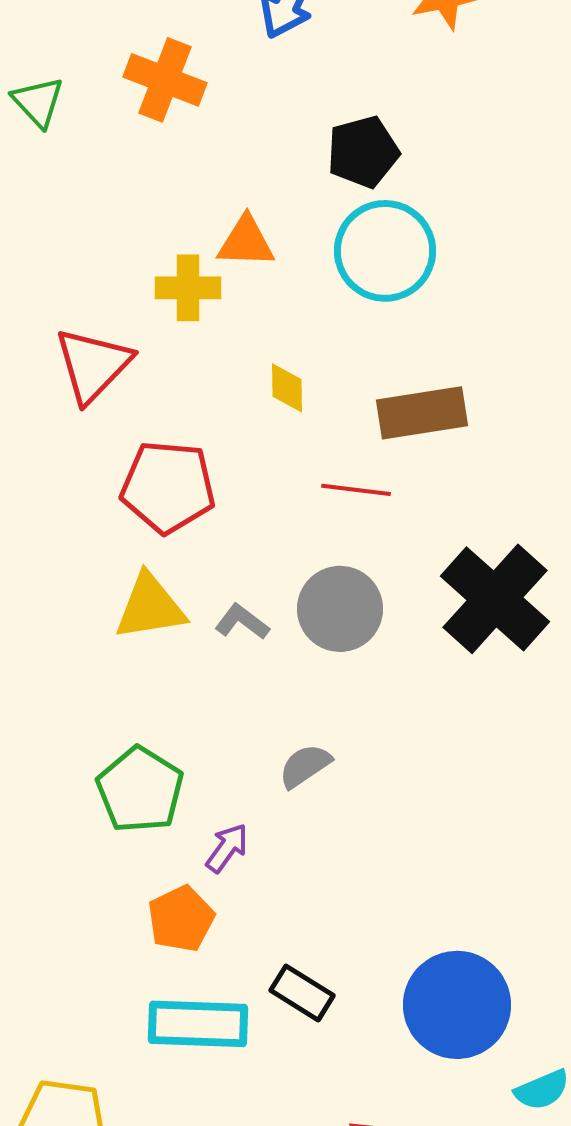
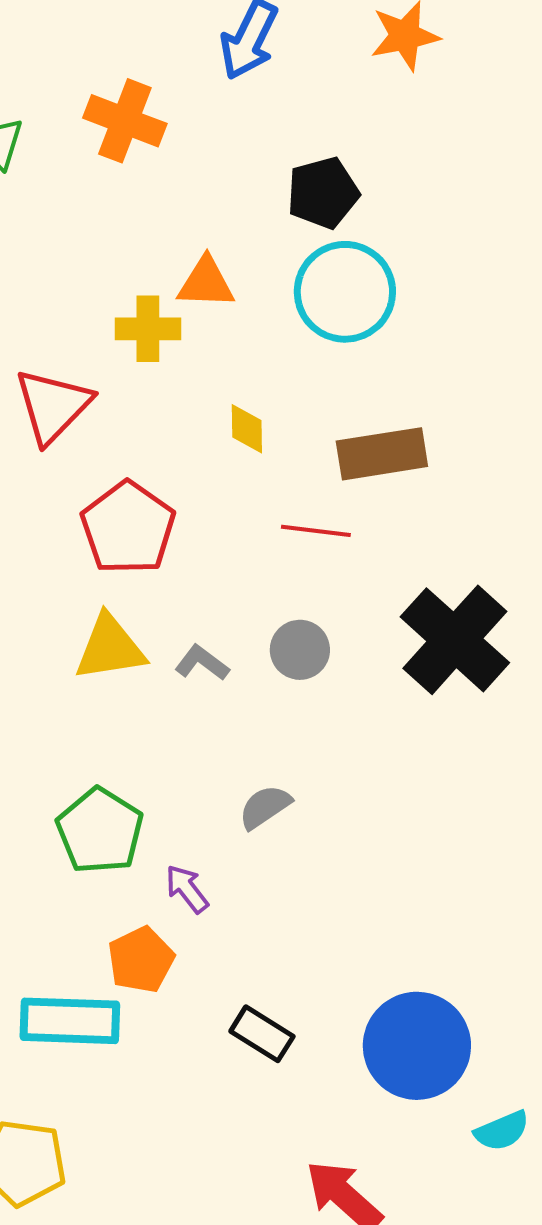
red pentagon: (168, 487) -> (128, 528), turned 30
gray circle: (340, 609) -> (300, 650), size x0.7
purple arrow: (227, 848) -> (187, 889), turned -74
cyan rectangle: (198, 1024) -> (70, 1021), moved

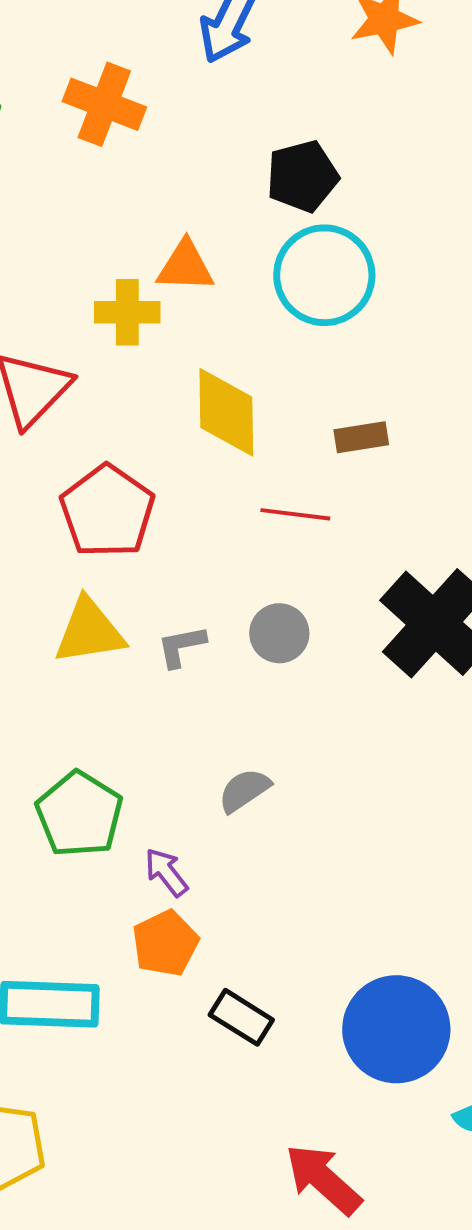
yellow diamond: (247, 429) -> (226, 412), size x1.8
brown rectangle: (382, 454) -> (361, 437), size x0.6
gray L-shape: (202, 663) -> (181, 646), turned -48
orange pentagon: (141, 960) -> (165, 943), moved

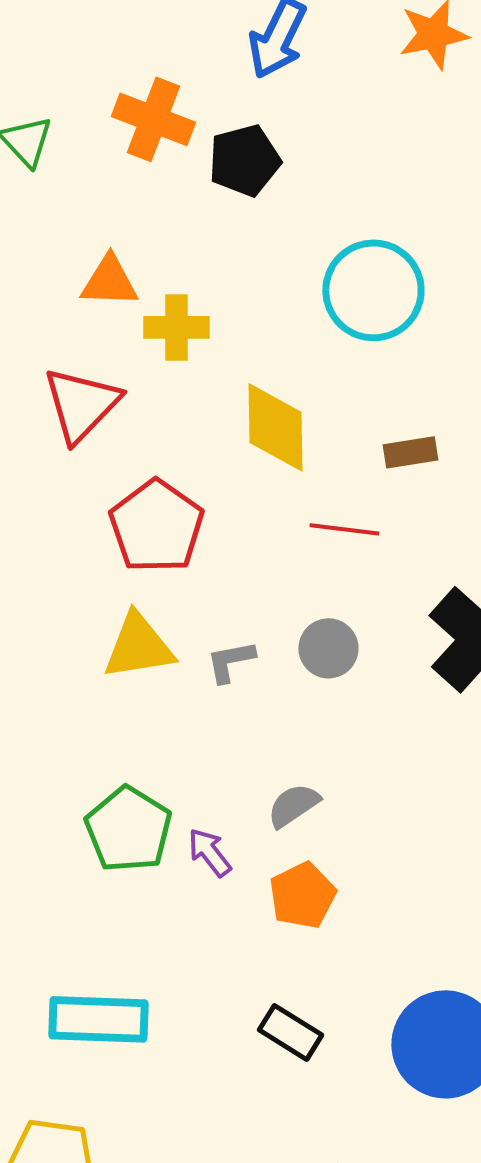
black pentagon: (302, 176) -> (244, 160), moved
orange triangle: (185, 266) -> (109, 281), moved
purple arrow: (166, 872) -> (209, 852), moved
orange pentagon: (165, 943) -> (302, 895), moved

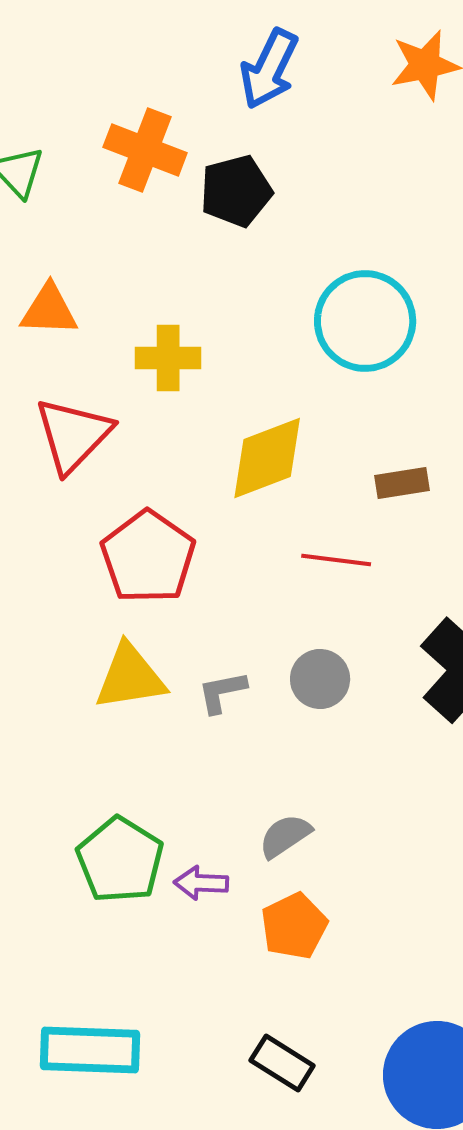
orange triangle: (109, 281) -> (49, 310), moved
yellow diamond: (275, 427) -> (267, 458), turned 70
purple arrow: (209, 852) -> (201, 883), turned -50

